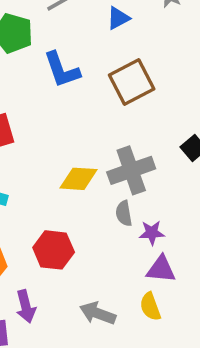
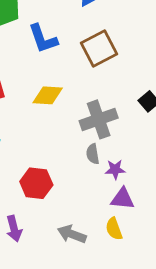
yellow diamond: (78, 179) -> (48, 95), moved

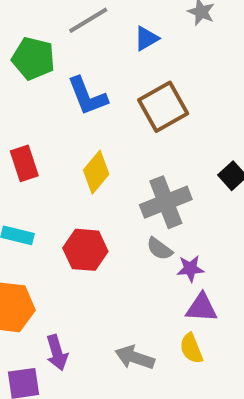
yellow diamond: (48, 95) -> (96, 172), turned -52
gray semicircle: (93, 154) -> (159, 249), turned -42
red hexagon: (36, 183) -> (85, 250), moved

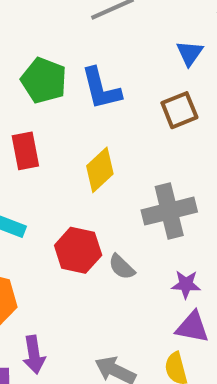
blue triangle: (146, 38) -> (190, 53), moved, turned -32
green pentagon: (33, 58) -> (44, 80), moved
brown square: (163, 107) -> (179, 110), size x0.7
gray semicircle: (159, 249) -> (122, 267), moved

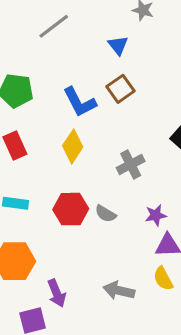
blue L-shape: (101, 89) -> (80, 102), moved
gray cross: (169, 211) -> (131, 164), size x0.7

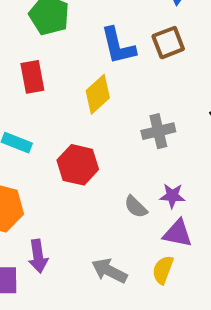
gray semicircle: (106, 214) -> (136, 207), moved
yellow semicircle: (163, 279) -> (163, 270), turned 35

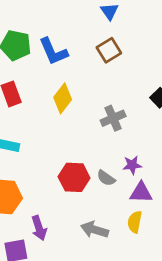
blue L-shape: (118, 46) -> (53, 51), moved
red hexagon: (78, 165) -> (74, 177), moved

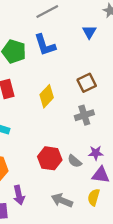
brown square: (109, 50) -> (87, 83), moved
blue L-shape: (53, 51) -> (45, 45), moved

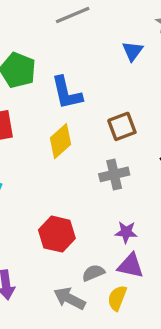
blue L-shape: (45, 45) -> (67, 93), moved
gray semicircle: (75, 161) -> (93, 273), moved, turned 112

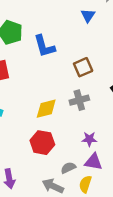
yellow diamond: (60, 141) -> (46, 109), moved, turned 30

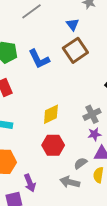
brown square: (83, 67) -> (75, 50), moved, size x1.4
gray cross: (79, 100) -> (92, 114), moved

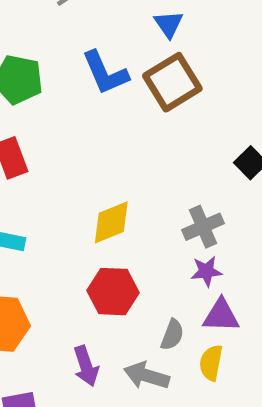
blue L-shape: (39, 59) -> (105, 73), moved
gray semicircle: (80, 163) -> (172, 335), turned 144
purple arrow: (30, 183) -> (86, 366), moved

